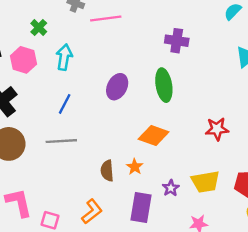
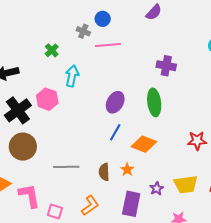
pink hexagon: (23, 60) -> (47, 99), moved
blue line: (65, 104) -> (115, 132), moved
gray line: (61, 141) -> (66, 167), moved

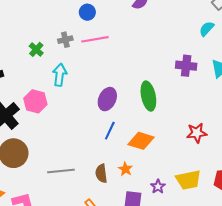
gray cross: (83, 31) -> (65, 40), moved, turned -32
purple cross: (166, 66) -> (186, 66), moved

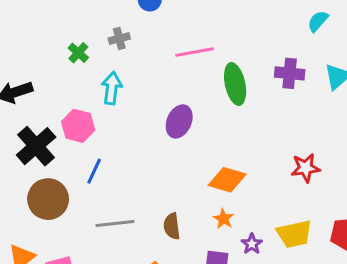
pink line: (95, 39) -> (195, 52), moved
green ellipse: (148, 96) -> (235, 84), moved
blue line: (110, 131) -> (94, 171), moved
orange star: (125, 169) -> (223, 219), moved

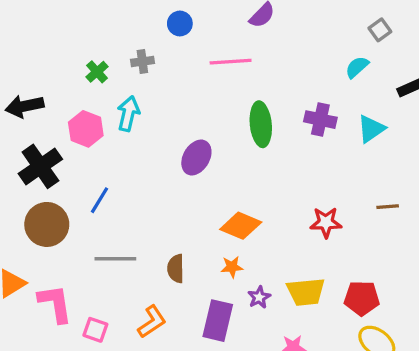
pink line: (195, 52) -> (231, 62), moved
pink hexagon: (78, 126) -> (86, 129), moved
orange star: (223, 219) -> (232, 267), turned 30

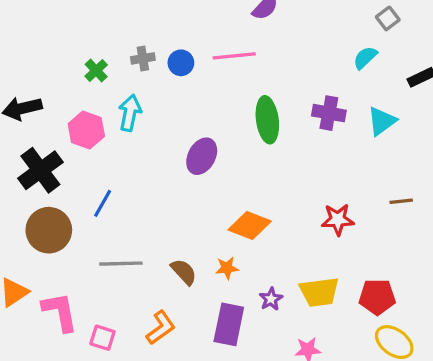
blue circle: (180, 24) -> (181, 63), moved
orange star: (232, 267) -> (227, 268), moved
brown semicircle: (176, 269) -> (184, 272), turned 140

